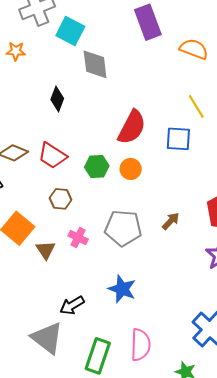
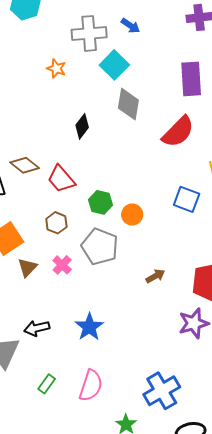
red semicircle: (132, 127) -> (178, 132), moved
gray pentagon: (123, 228) -> (100, 247), moved
green rectangle: (98, 356) -> (47, 384), size x0.6

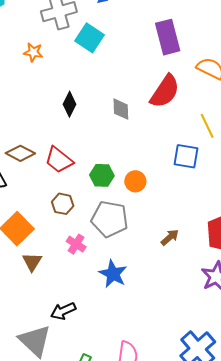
gray diamond: (128, 104) -> (121, 109), moved, size x0.7
brown triangle: (27, 267) -> (32, 262), moved
blue star: (89, 327) -> (113, 274), moved

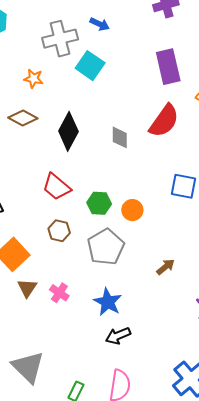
black diamond: (70, 104) -> (68, 131), size x1.5
brown diamond: (20, 153) -> (23, 118), moved
gray pentagon: (110, 219) -> (106, 247), turned 30
pink cross: (76, 244) -> (59, 293), moved
black arrow: (63, 311) -> (118, 336), moved

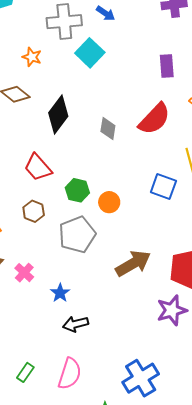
purple rectangle: (168, 67) -> (167, 66), size x0.7
brown arrow: (165, 267) -> (133, 263), size x1.8
blue star: (108, 302) -> (60, 293), moved, size x0.7

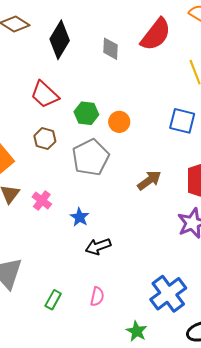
blue square: (163, 186) -> (182, 121), moved
brown arrow: (133, 263) -> (149, 180), size x0.7
pink semicircle: (70, 374) -> (97, 296), size x0.6

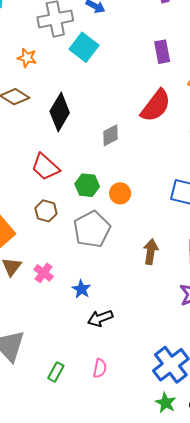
gray diamond: (110, 49) -> (110, 135), moved, turned 60
brown arrow: (149, 180) -> (151, 252), turned -45
green star: (137, 331) -> (166, 403), moved

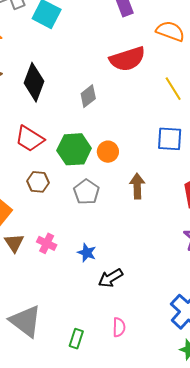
red semicircle: (156, 106) -> (127, 59), turned 45
green hexagon: (87, 185) -> (74, 149), size x1.4
gray pentagon: (92, 229) -> (86, 192), size x0.7
brown arrow: (151, 252) -> (137, 186), moved

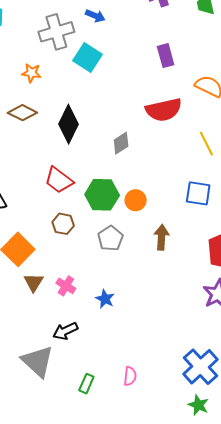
black arrow: (110, 278) -> (65, 331), moved

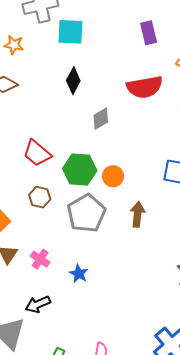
cyan square: (87, 58) -> (70, 32), turned -32
black diamond: (68, 124) -> (73, 81), moved, size x0.7
gray pentagon: (110, 238) -> (86, 213), size x1.5

